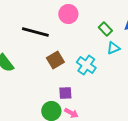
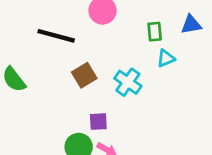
green rectangle: (105, 29) -> (155, 32), turned 40

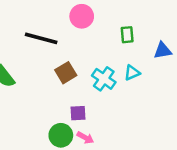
blue triangle: (191, 25) -> (163, 51), moved
cyan triangle: (166, 58) -> (132, 73), moved

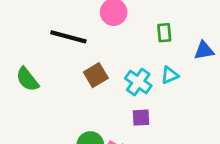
purple square: (78, 113) -> (141, 118), moved

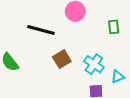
cyan triangle: (170, 75) -> (118, 77), moved

